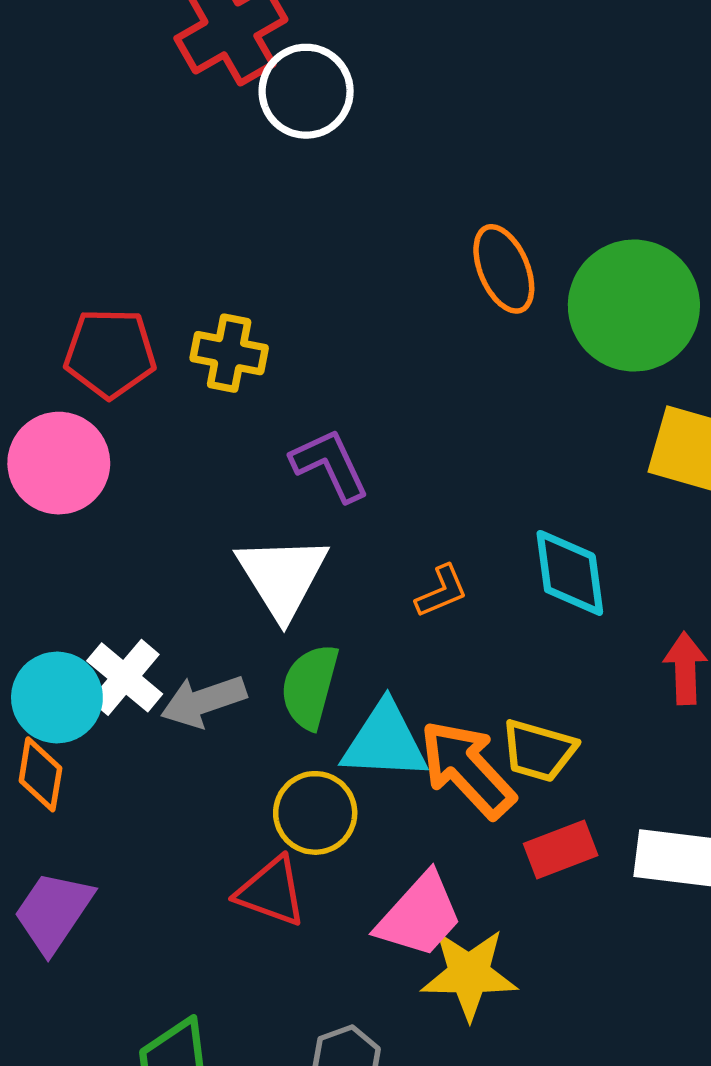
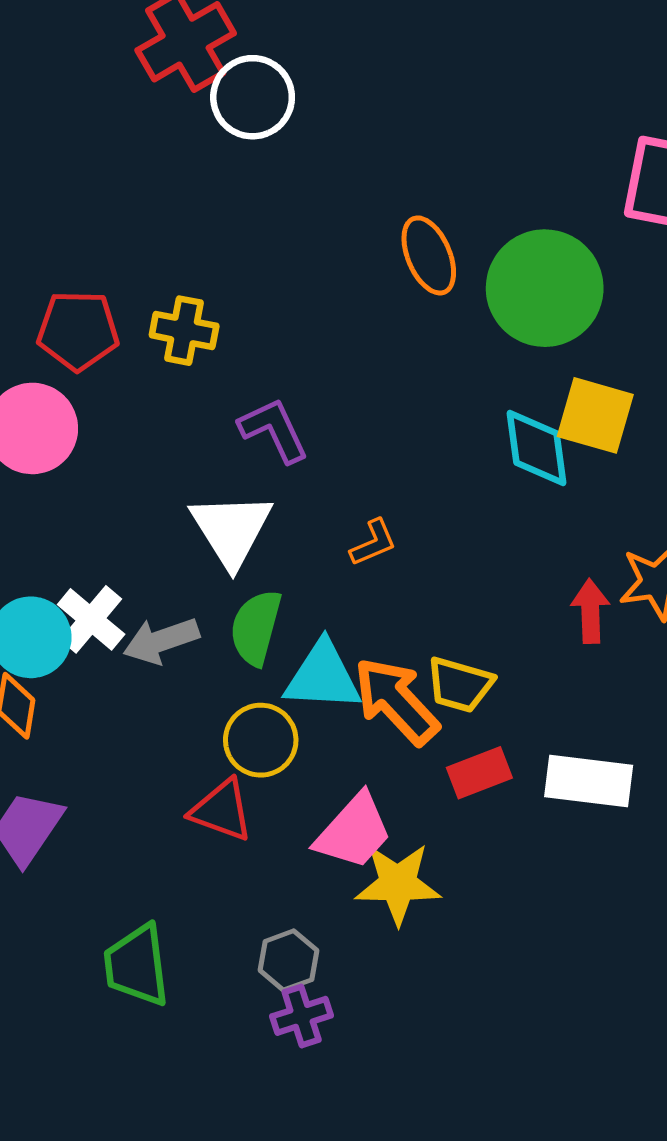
cyan diamond: (570, 573) -> (536, 448), moved

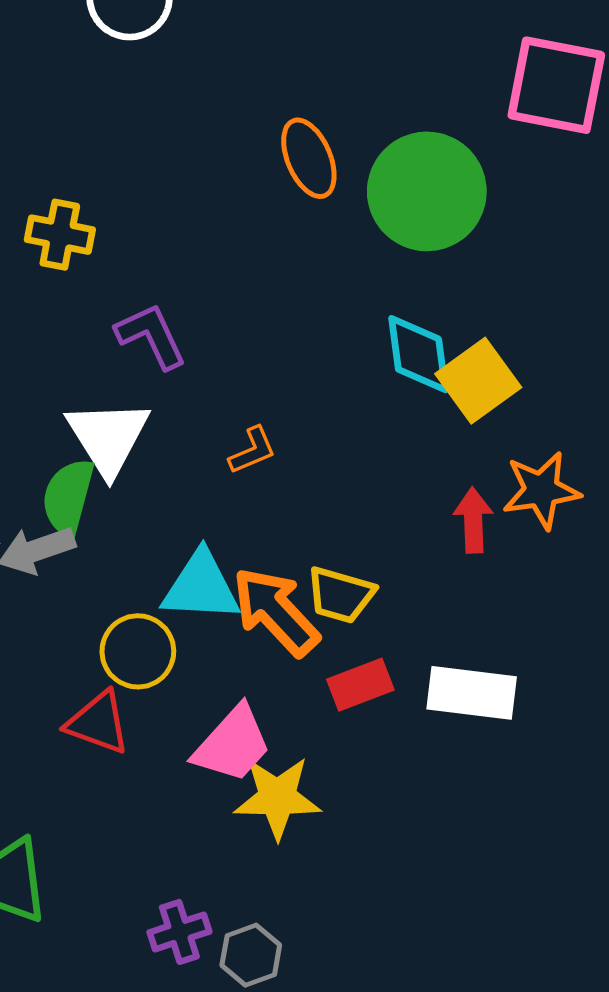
yellow square: (595, 415) -> (478, 381), moved, turned 38
green semicircle: (256, 628) -> (68, 497), moved
gray hexagon: (288, 960) -> (251, 955), moved

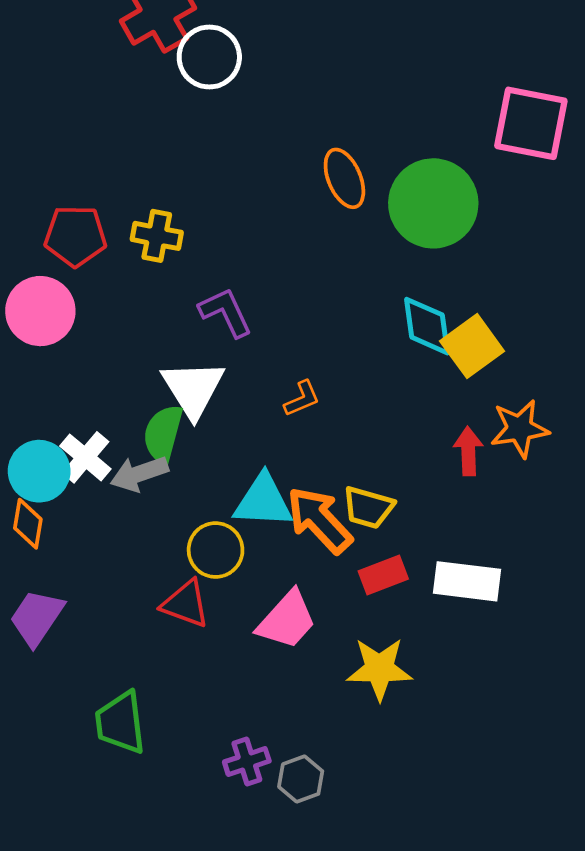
yellow star: (277, 797) -> (379, 669), moved

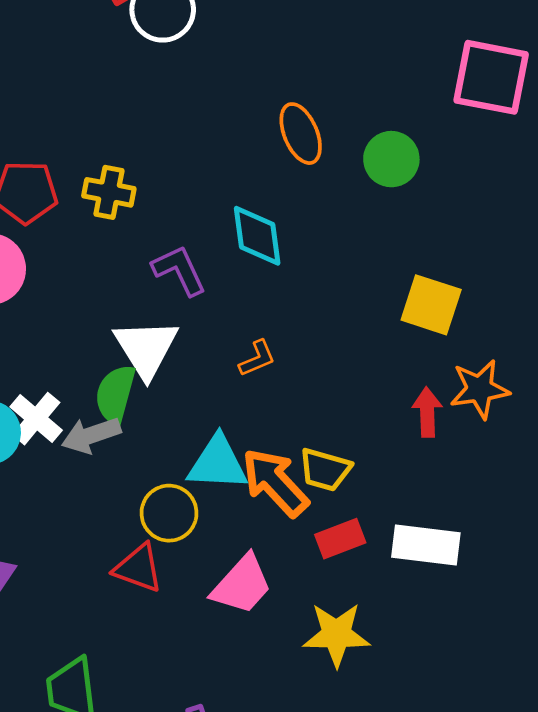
green circle: (433, 203) -> (391, 159), size x0.6
cyan diamond: (427, 326) -> (257, 236), moved
yellow square: (472, 346) -> (431, 305), turned -36

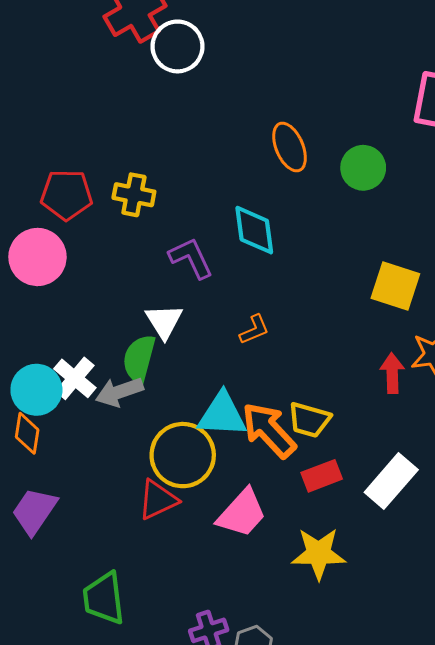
white triangle: (146, 348) -> (164, 321), size x0.7
yellow circle: (169, 513) -> (183, 455), size x1.4
white rectangle: (426, 545) -> (391, 481), turned -56
red triangle: (138, 568) -> (158, 500), turned -45

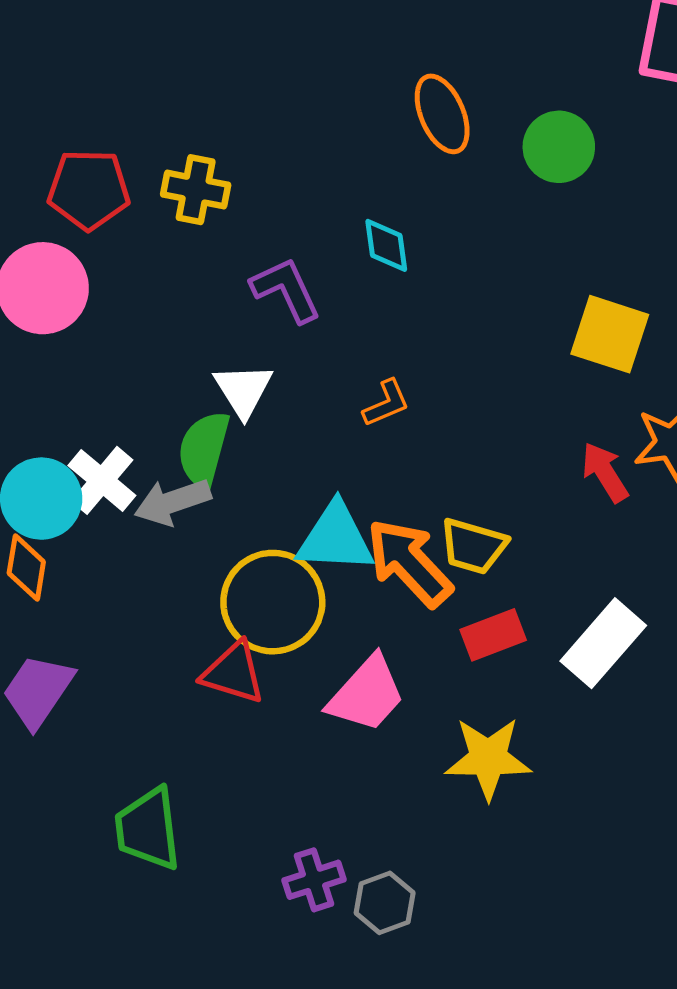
cyan diamond: (254, 230) -> (386, 245), size x0.7
red arrow: (392, 373) -> (605, 472), turned -30
red triangle: (158, 500) -> (233, 673), turned 42

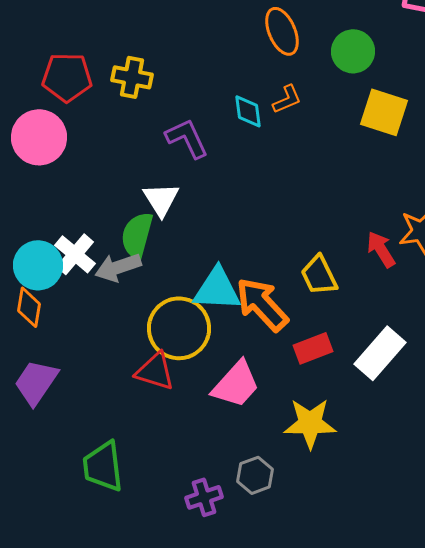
yellow square: (610, 334) -> (384, 112), moved
orange L-shape: (386, 403) -> (287, 99), moved
yellow trapezoid: (473, 546) -> (319, 275), moved, turned 48
gray hexagon: (385, 903) -> (255, 475), moved

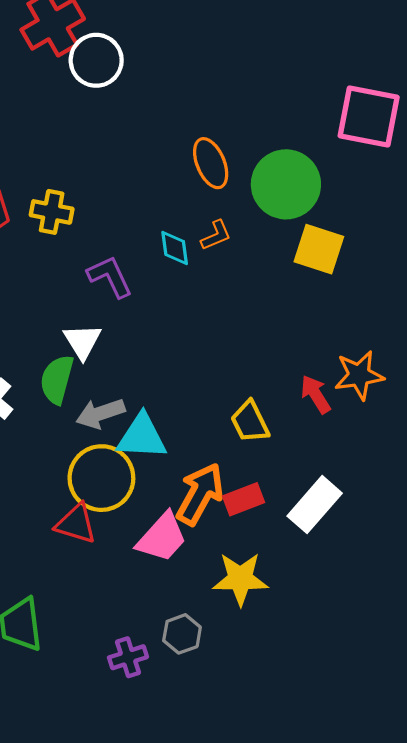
green circle: (353, 51) -> (286, 184), size x1.5
gray arrow: (118, 267) -> (100, 413), moved
orange arrow: (262, 304) -> (200, 494), moved, turned 72

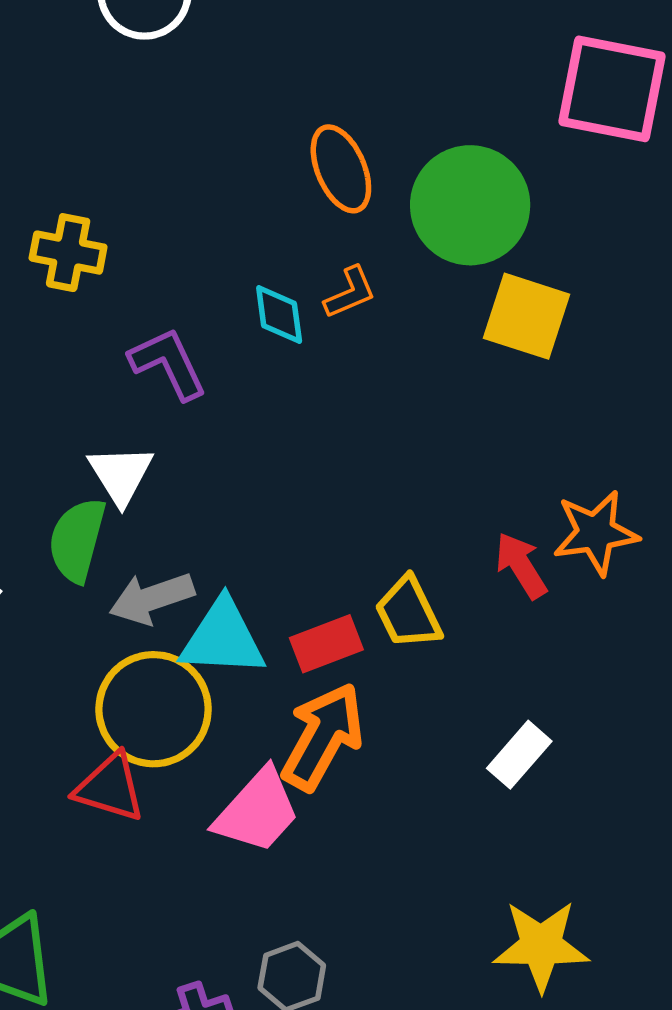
red rectangle: (244, 499) -> (326, 644), moved
white rectangle: (315, 505) -> (519, 755), size x0.7
yellow star: (240, 579) -> (541, 946), moved

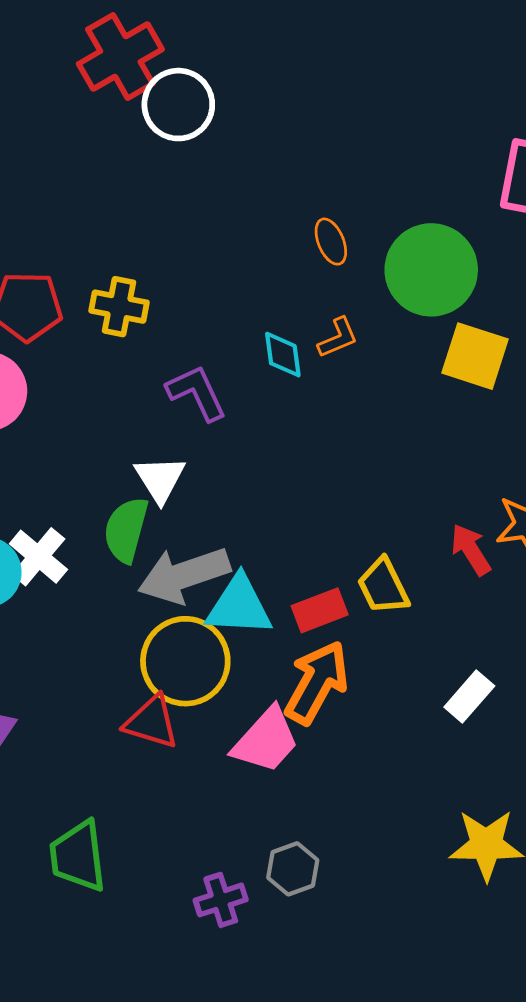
orange ellipse: (341, 169) -> (331, 242), size x0.7
gray arrow: (152, 598) -> (184, 575), size x1.4

